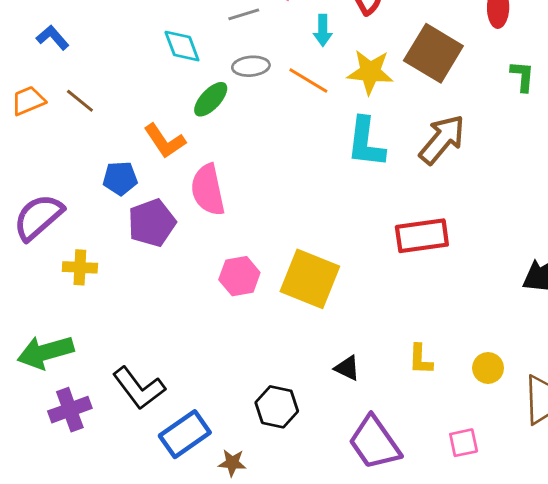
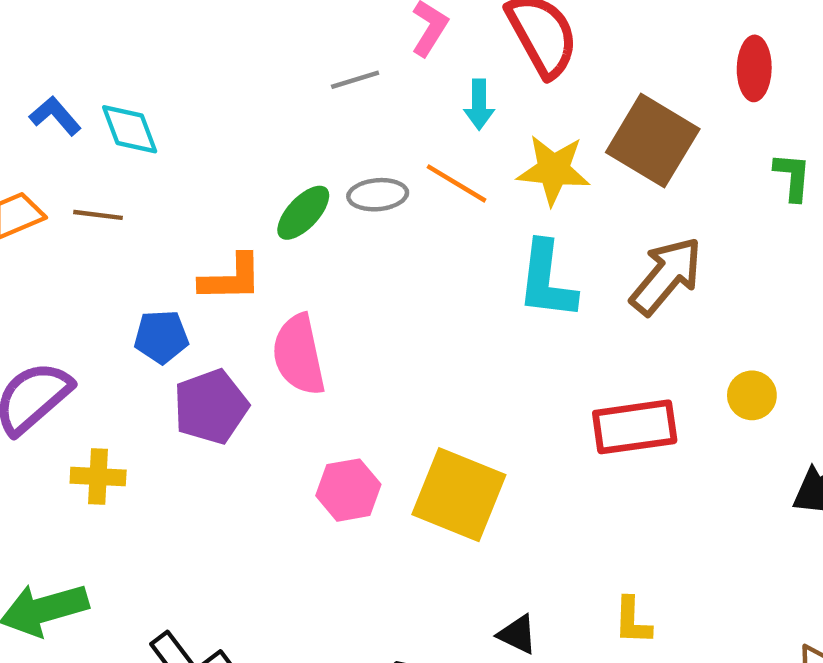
cyan diamond: (182, 46) -> (130, 129), moved
gray ellipse: (251, 66) -> (378, 195), moved
brown line: (80, 101) -> (98, 215), turned -32
orange L-shape: (165, 141) -> (231, 278), turned -57
yellow circle: (488, 368) -> (752, 395), moved

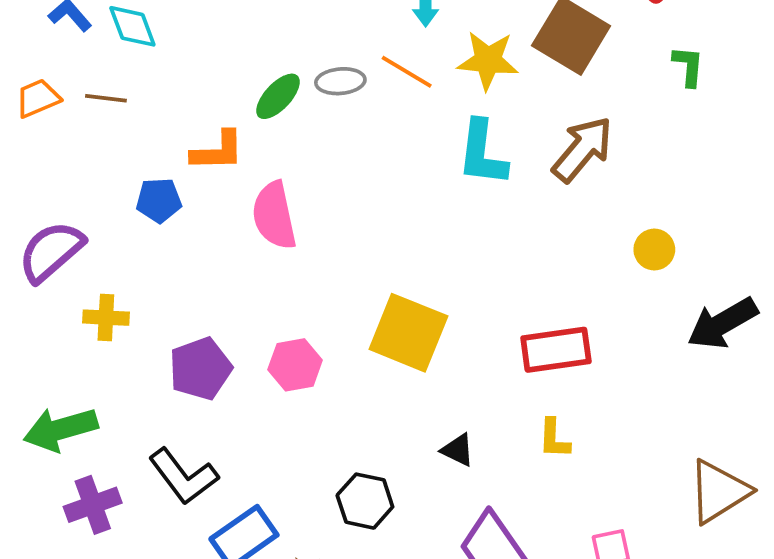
purple pentagon: (211, 407) -> (200, 369), moved
red rectangle: (635, 427) -> (556, 350), moved
pink hexagon: (348, 490) -> (295, 365), moved

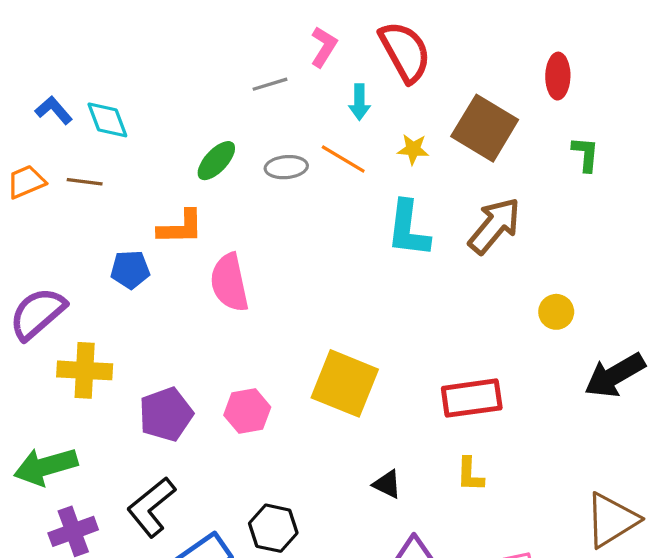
yellow star: (488, 60) -> (413, 149), size x0.6
green ellipse: (278, 96) -> (216, 161), moved
yellow cross: (106, 318) -> (85, 370), size x1.4
black L-shape: (183, 476) -> (151, 507), turned 88
black hexagon: (365, 501) -> (273, 528), moved

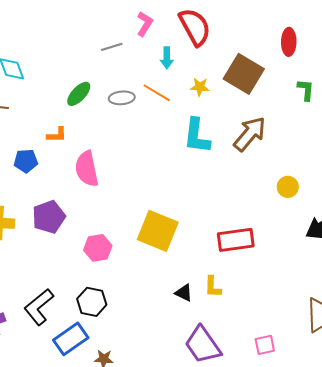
orange L-shape: (181, 227) -> (57, 135), size x0.7
purple pentagon: (166, 414) -> (49, 217), moved
yellow L-shape: (470, 474) -> (213, 287), moved
black hexagon: (273, 528) -> (92, 302), moved

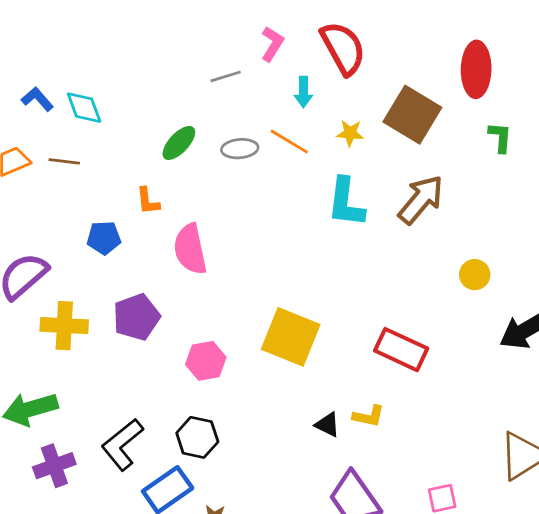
red ellipse: (289, 42) -> (476, 69), size x1.4
orange L-shape: (57, 135) -> (148, 201), turned 85
red rectangle: (236, 240) -> (401, 350), turned 33
yellow L-shape: (213, 287) -> (369, 416), turned -80

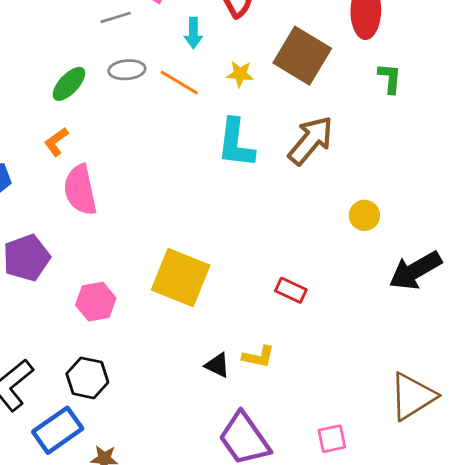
gray ellipse: (240, 149) -> (127, 70), moved
orange L-shape: (148, 201) -> (56, 142), moved, turned 60
red rectangle: (401, 350) -> (291, 290), size x0.6

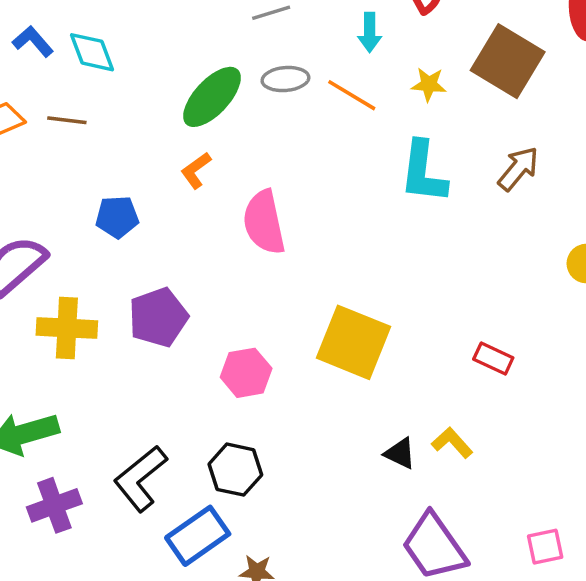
green ellipse: (69, 84) -> (212, 97), size x1.4
brown arrow: (311, 140) -> (518, 169), size x0.7
pink semicircle: (80, 190) -> (264, 222), moved
yellow L-shape: (258, 357) -> (452, 443), turned -144

